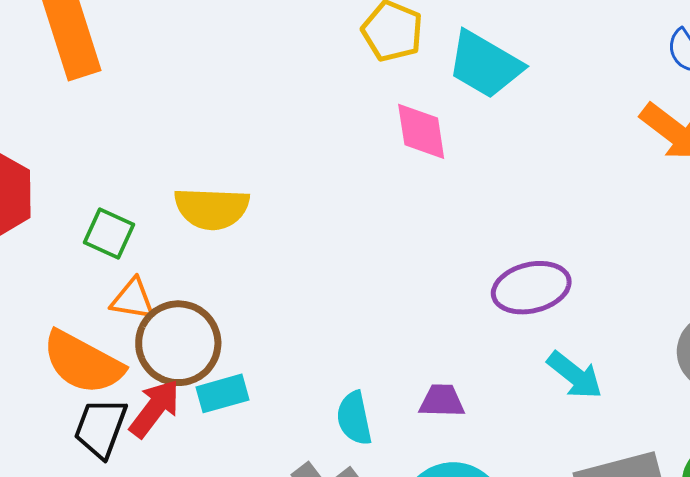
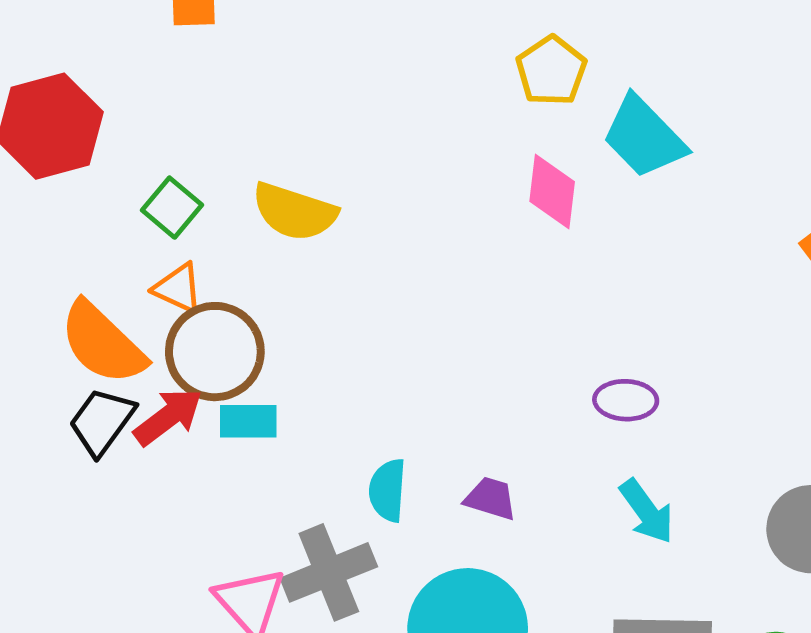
purple ellipse: (531, 288) -> (626, 400), size x0.7

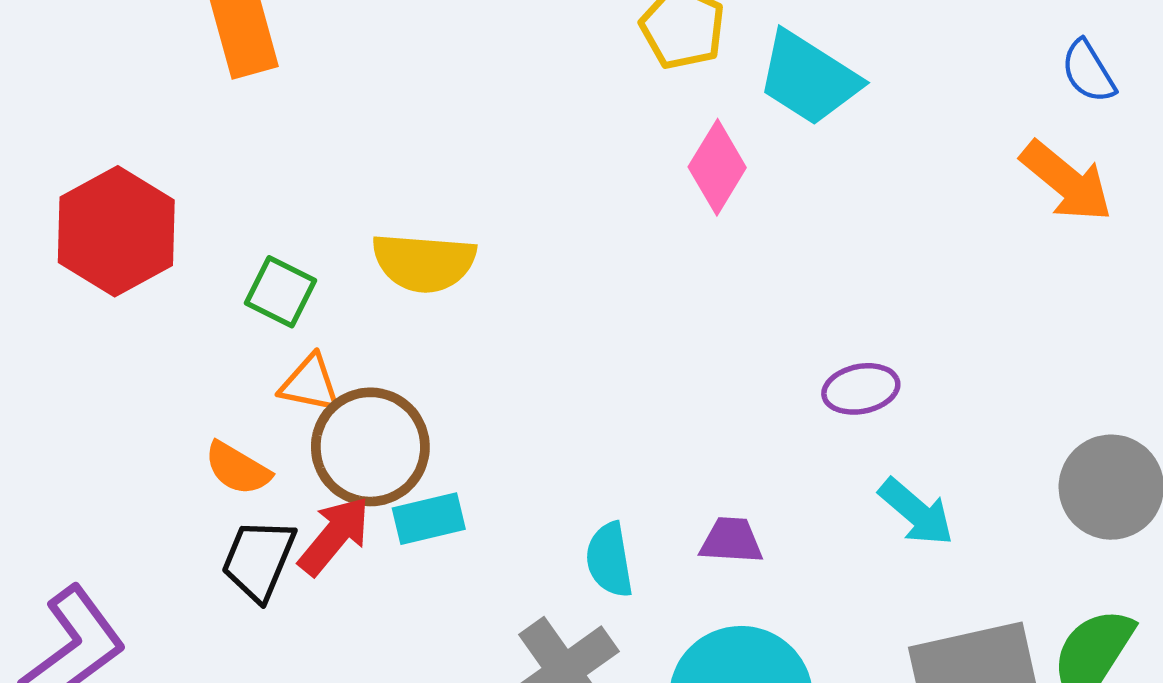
pink diamond: (552, 192) -> (717, 167), turned 38
orange semicircle: (102, 343) -> (238, 468), size x0.6

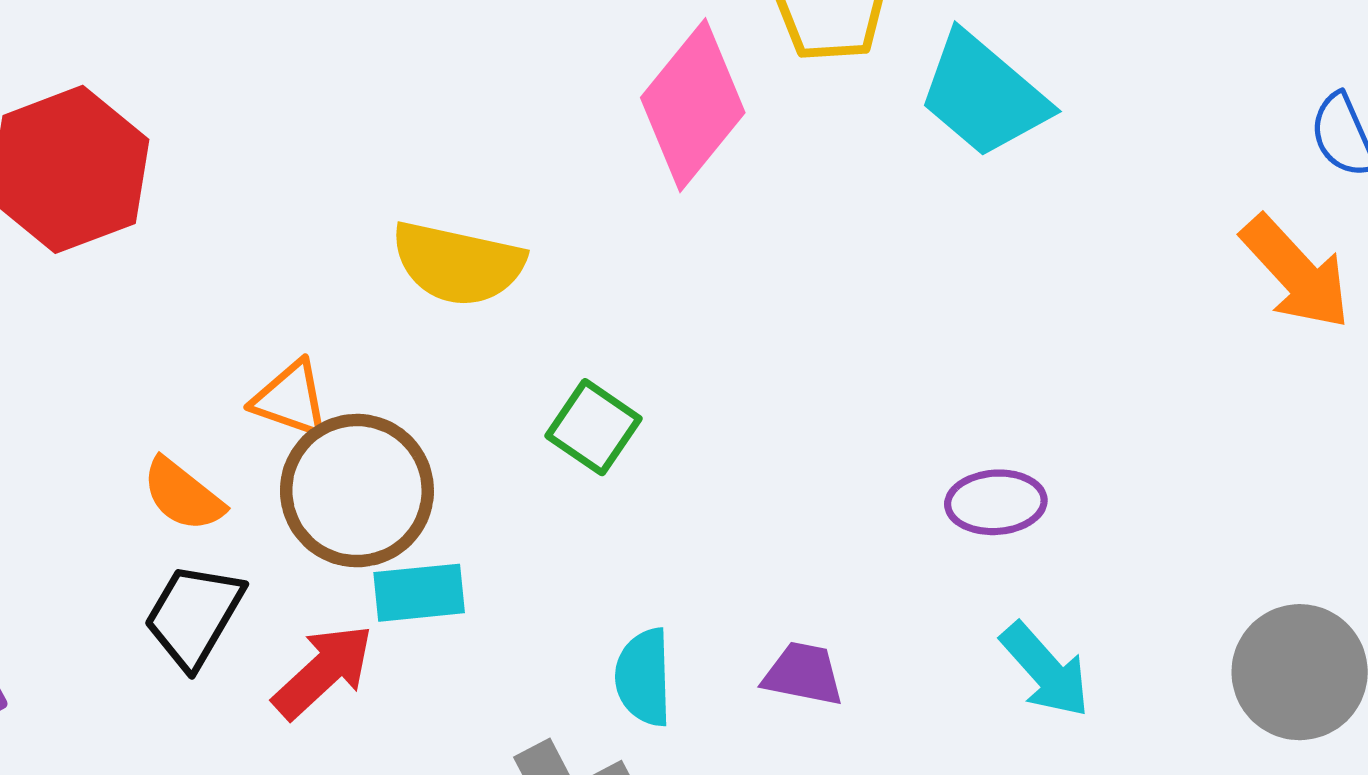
pink diamond: (717, 167) -> (693, 105), moved, size x1.4
green square: (280, 292) -> (594, 427), moved
red arrow: (334, 536) -> (323, 671), moved

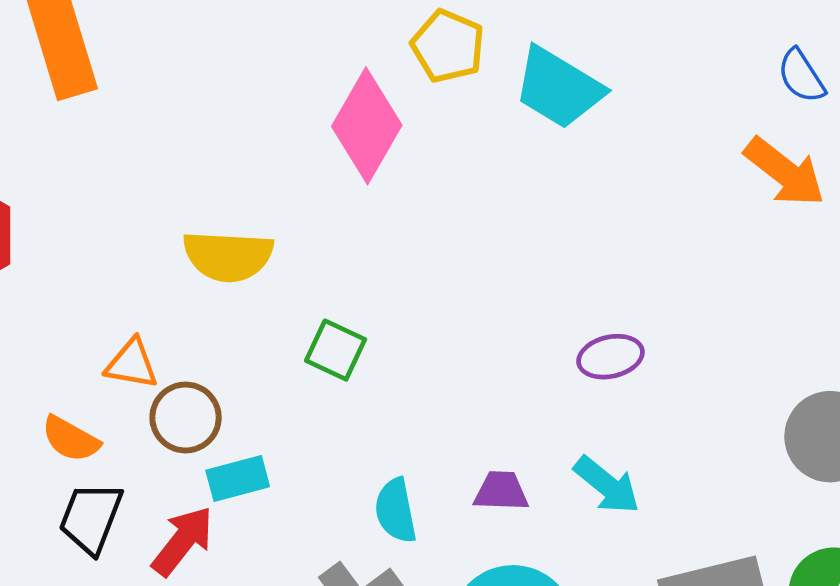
brown circle: (357, 491) -> (186, 417), size x0.7
cyan arrow: (1045, 670) -> (607, 485), moved

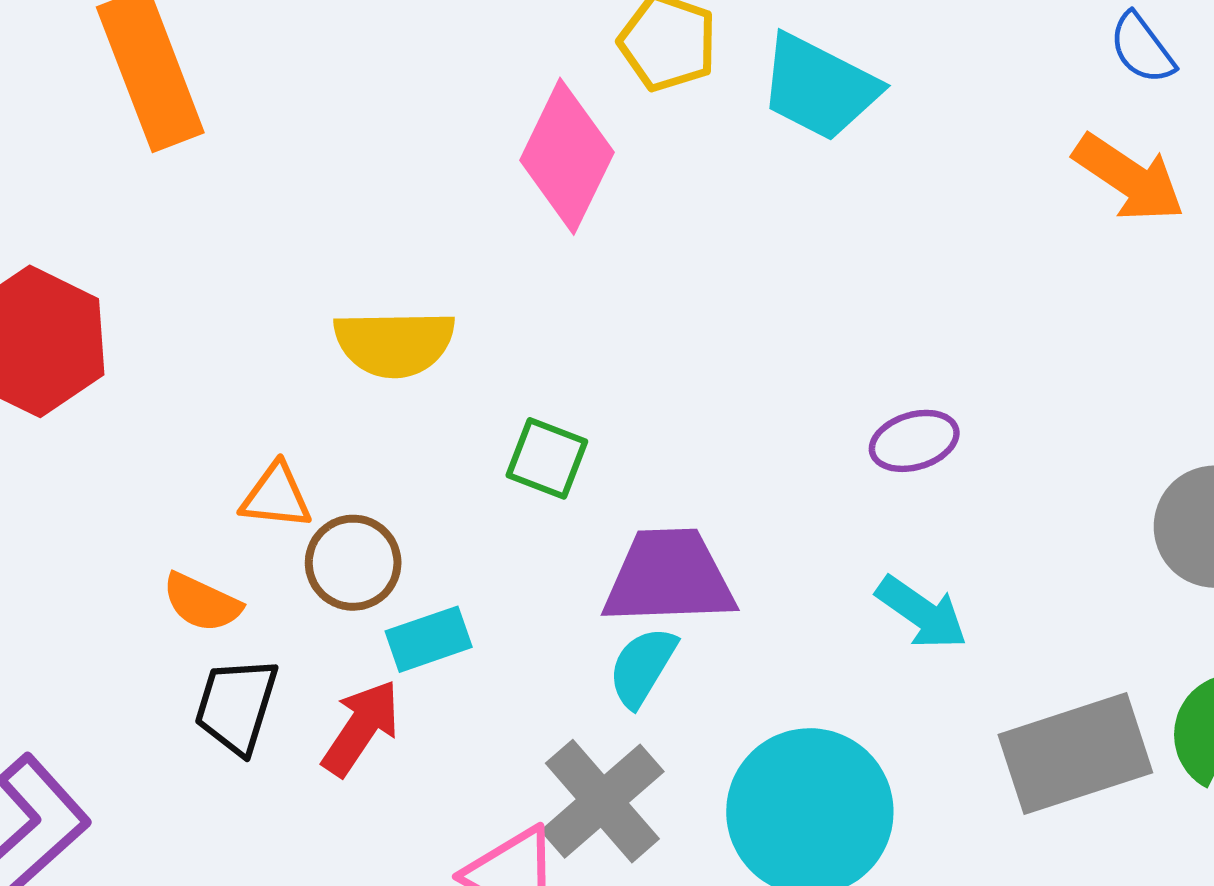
purple trapezoid: (501, 491) -> (669, 577), moved, size x1.8
cyan semicircle: (396, 511) -> (642, 667), turned 46

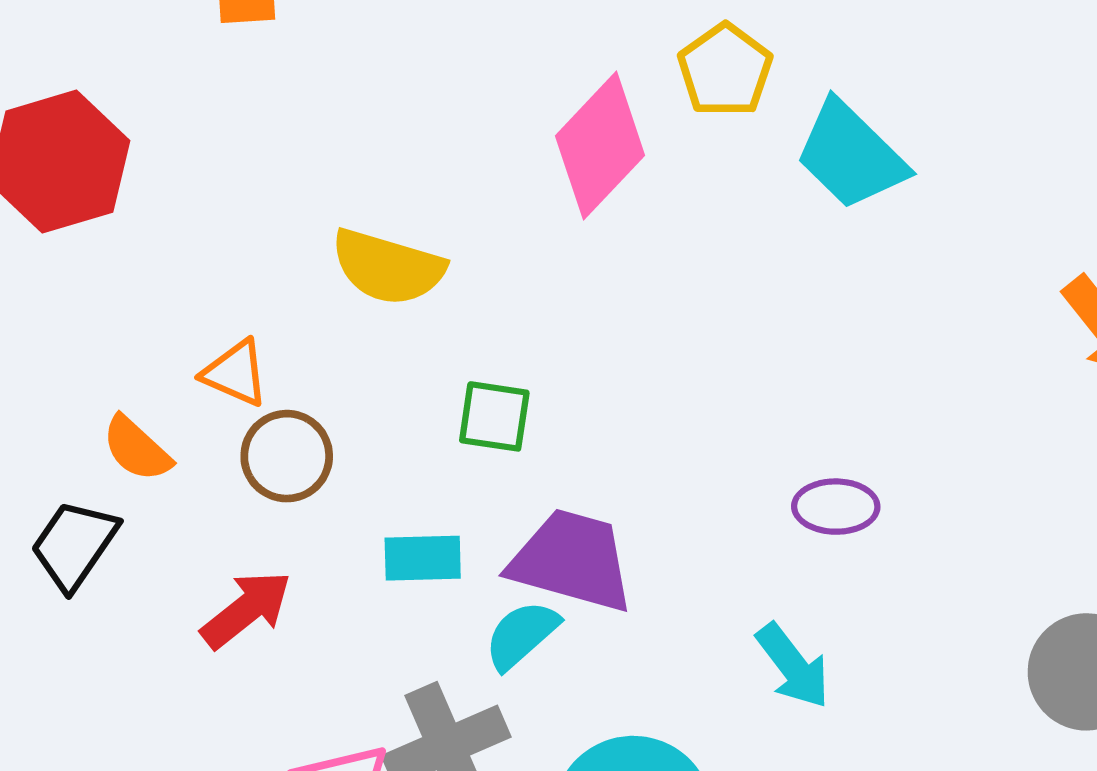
green square: (547, 458) -> (494, 416), turned -30
cyan rectangle: (429, 639) -> (423, 558), moved
black trapezoid: (236, 706) -> (74, 545), moved

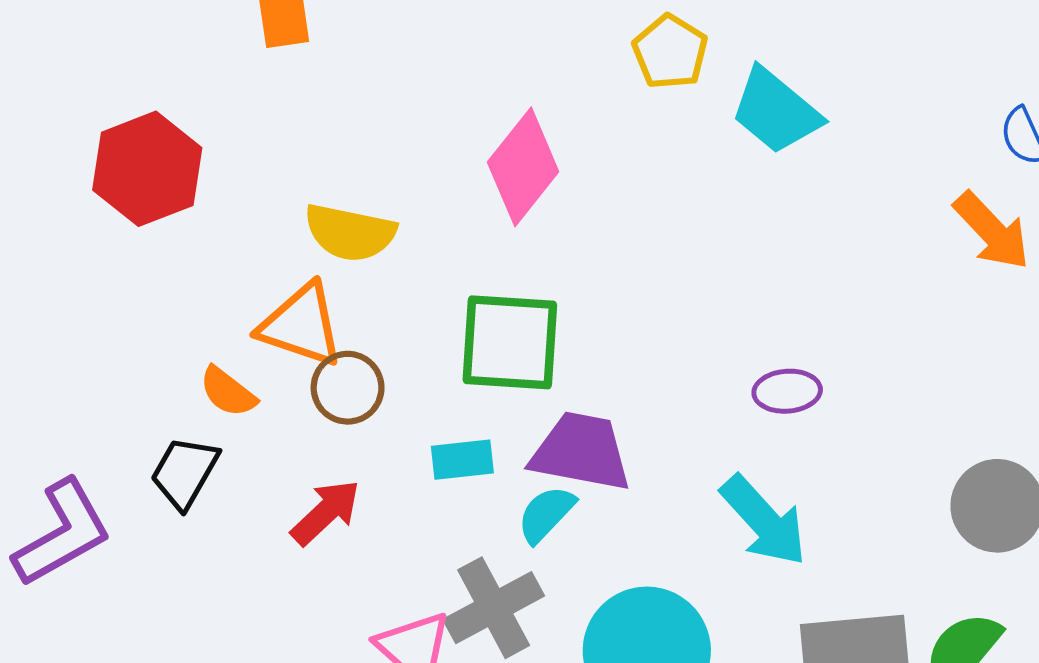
pink diamond: (600, 146) -> (523, 167), moved
yellow semicircle: (388, 267) -> (350, 233), moved
orange triangle: (235, 373) -> (301, 325), size x1.6
green square: (494, 416) -> (510, 342), size x1.8
cyan arrow: (793, 666) -> (764, 521), size x1.4

